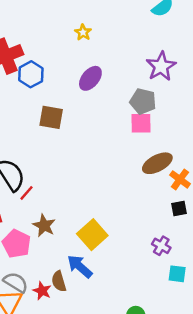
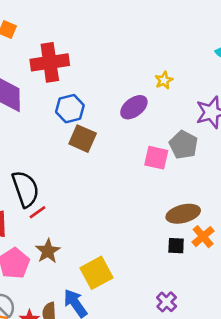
yellow star: (83, 32) -> (164, 80), moved
blue hexagon: (31, 74) -> (70, 109), moved
pink square: (141, 123) -> (156, 158), moved
black square: (179, 208) -> (176, 246), moved

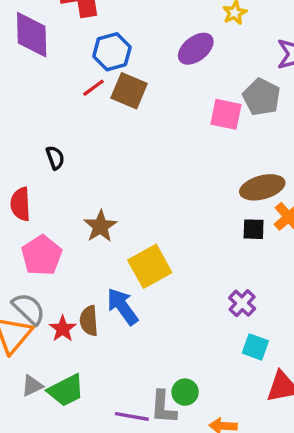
black semicircle: (25, 189) -> (55, 158), size x0.5
red line: (37, 212) -> (94, 88), moved
brown star: (48, 251) -> (100, 226), moved

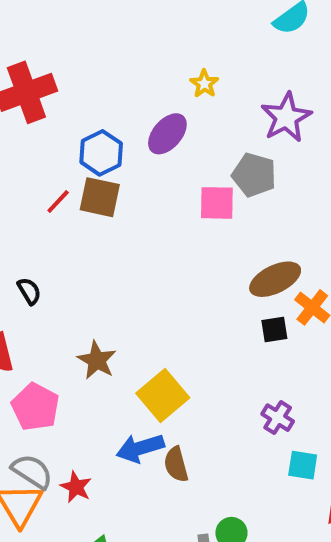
blue hexagon: (112, 52) -> (101, 153), moved
blue arrow: (123, 307) -> (140, 448), turned -60
brown semicircle: (89, 321) -> (176, 464), moved

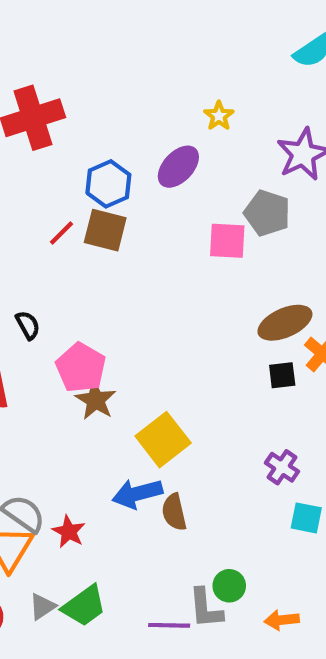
pink pentagon: (35, 407) -> (81, 368), moved

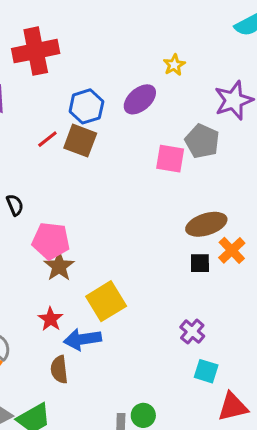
pink pentagon: (81, 368) -> (51, 241), turned -30
brown semicircle: (174, 512) -> (59, 370), moved
red star: (69, 532) -> (51, 319), moved

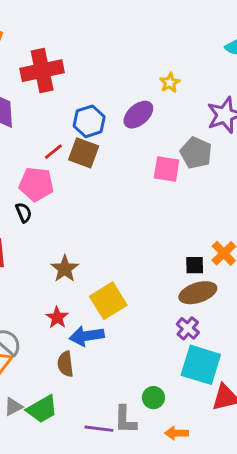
brown ellipse: (206, 224) -> (198, 293), moved
pink pentagon: (51, 241) -> (36, 184), moved
cyan square: (206, 371) -> (201, 365), size x1.8
green circle: (143, 415) -> (153, 398), moved

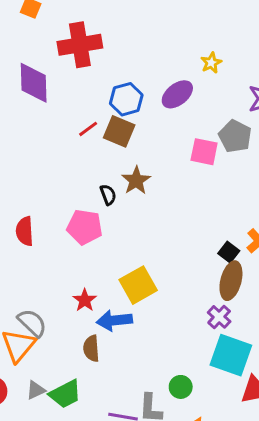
pink pentagon: (36, 184) -> (85, 227), moved
black semicircle: (24, 212) -> (108, 195), moved
black square: (195, 265) -> (229, 252), turned 36
brown star: (65, 269) -> (136, 181), moved
brown ellipse: (198, 293) -> (231, 281), turned -60

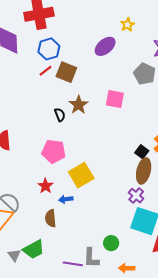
blue hexagon: (126, 99) -> (49, 49), moved
pink square: (204, 152) -> (115, 99), moved
pink pentagon: (85, 227) -> (54, 151), moved
blue arrow: (114, 320) -> (66, 199), size x0.6
gray triangle: (36, 390) -> (14, 255), moved, turned -40

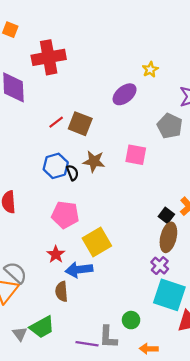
blue hexagon: (49, 49) -> (56, 166), moved
brown star: (78, 105) -> (94, 161), turned -30
blue arrow: (66, 199) -> (79, 270), size x1.6

